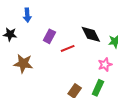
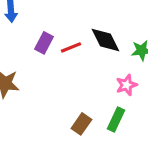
red line: (68, 48) -> (71, 47), moved

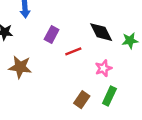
red line: (71, 47) -> (73, 51), moved
pink star: (127, 85) -> (103, 68), moved

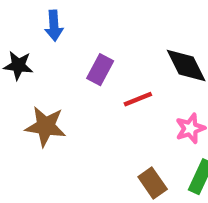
brown rectangle: (82, 100) -> (153, 183), turned -70

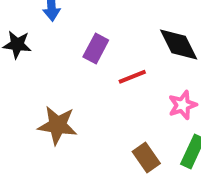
brown star: (46, 126) -> (57, 125), moved

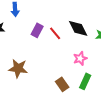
red line: (132, 77) -> (55, 33), moved, turned 72

